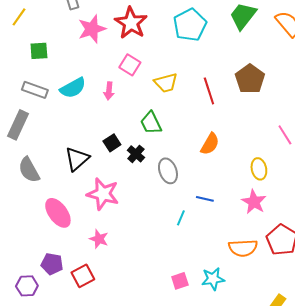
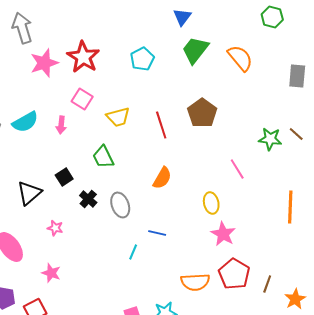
cyan pentagon: (190, 25) -> (142, 59), size x0.7
black cross: (136, 154) -> (88, 199), moved
pink star: (103, 194) -> (55, 228), size x0.5
pink star: (254, 202) -> (223, 234), moved

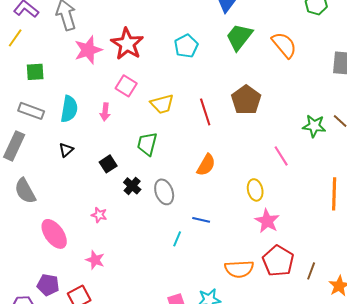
cyan semicircle: (25, 122) -> (69, 109), turned -52
green trapezoid: (103, 157) -> (147, 144), turned 40
black triangle: (29, 193) -> (66, 150), moved, size x0.6

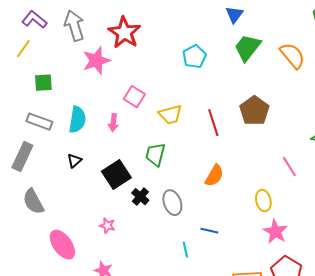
red star: (127, 44) -> (124, 33), moved
black square: (108, 164) -> (116, 175), size x1.6
cyan line: (177, 239) -> (185, 250), turned -35

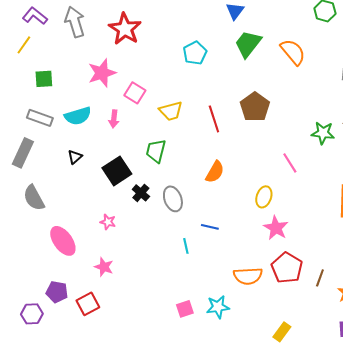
pink star: (96, 61) -> (102, 73), moved
cyan semicircle: (77, 120) -> (78, 116), turned 64
yellow ellipse: (263, 201) -> (264, 197), turned 30

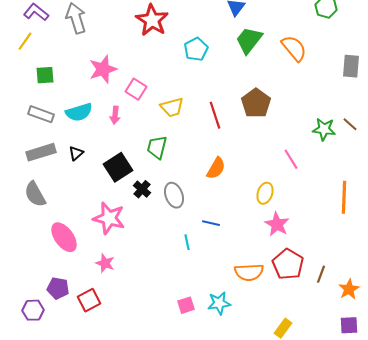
red star: (125, 29) -> (152, 20), moved
gray rectangle: (23, 153) -> (41, 152), moved, turned 48
pink star: (108, 222) -> (109, 218), size x2.0

